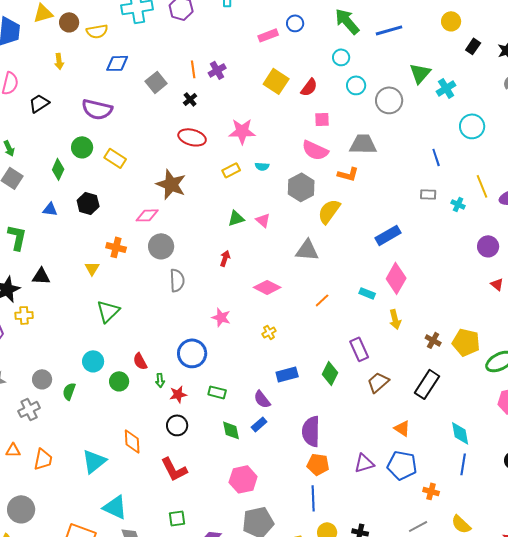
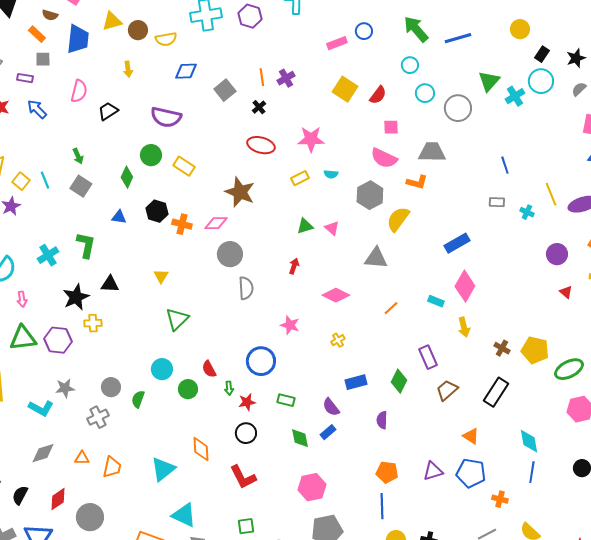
cyan circle: (472, 126) -> (541, 81), moved
orange cross: (116, 247) -> (182, 224), moved
purple semicircle: (311, 431) -> (382, 420), moved, size x0.6

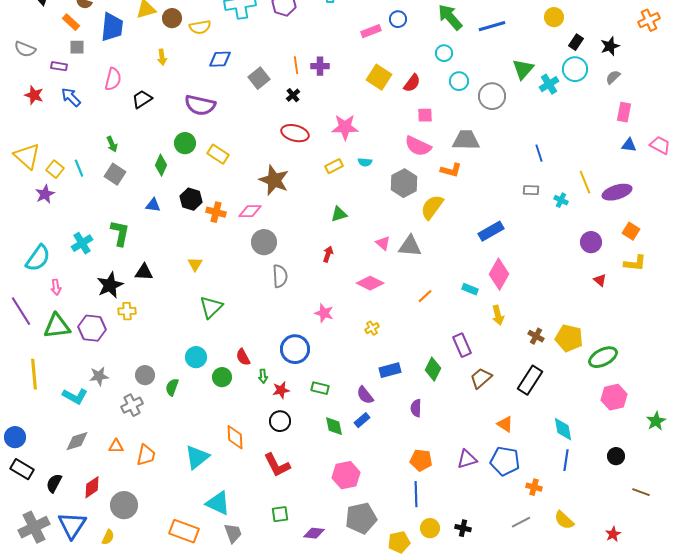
purple cross: (286, 78) -> (320, 66), turned 30
pink triangle: (332, 228) -> (383, 243), moved

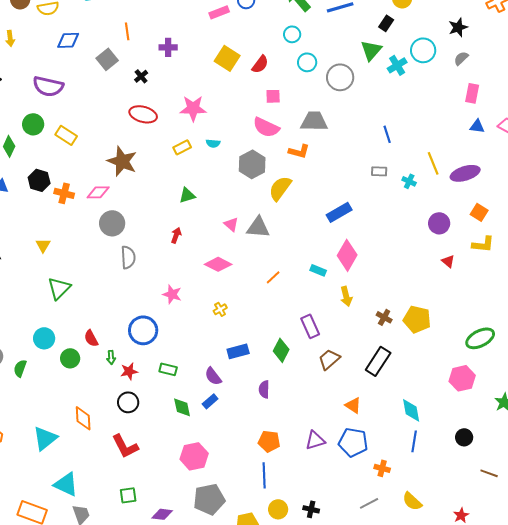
black rectangle: (576, 42) -> (386, 23), moved
orange line: (296, 65) -> (127, 31), moved
green ellipse: (603, 357) -> (480, 338), moved

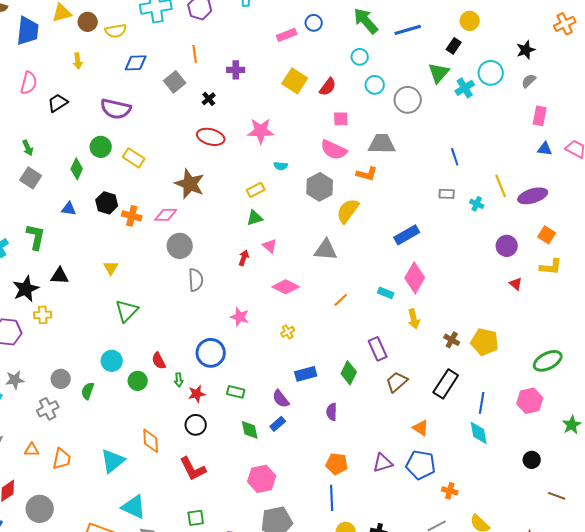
yellow rectangle: (182, 147) -> (256, 190), moved
pink triangle: (231, 224) -> (270, 246), moved
blue line: (414, 441) -> (482, 403), moved

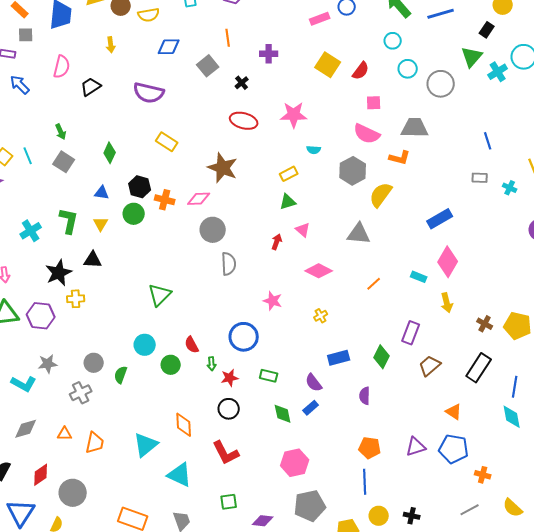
green circle: (101, 147) -> (134, 214), moved
yellow triangle: (111, 268) -> (101, 224), moved
purple rectangle: (378, 349) -> (411, 333), turned 45
cyan triangle: (134, 507) -> (180, 475), moved

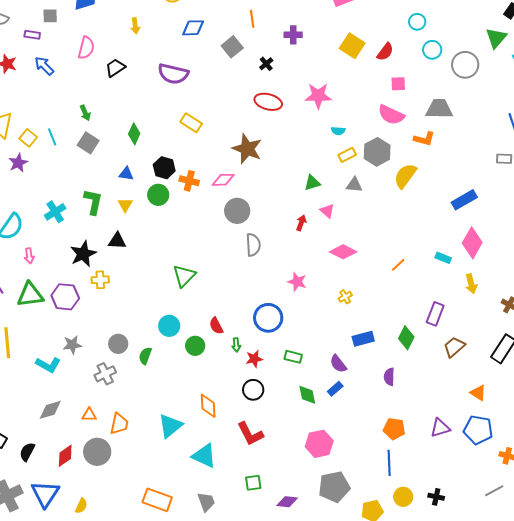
yellow rectangle: (289, 174) -> (347, 155), moved
gray triangle: (359, 234) -> (354, 185), moved, size x0.7
gray circle: (73, 493) -> (97, 452), moved

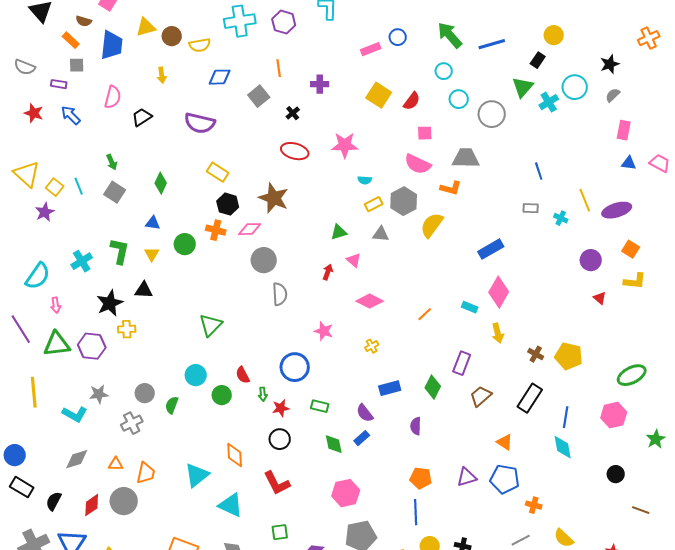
black hexagon: (164, 168) -> (228, 204), moved

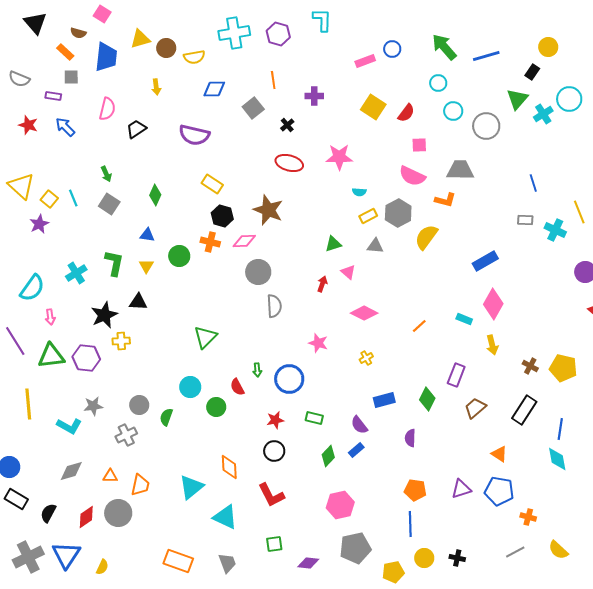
cyan cross: (561, 218) -> (555, 230), size x1.5
green arrow: (263, 394) -> (257, 370), moved
green diamond: (334, 444) -> (328, 456), turned 55

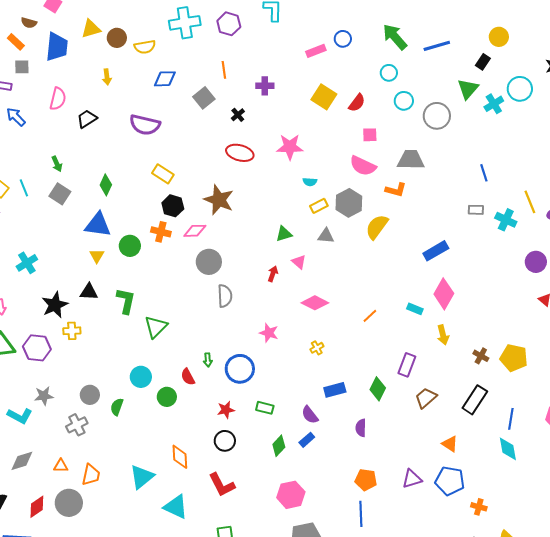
blue triangle: (147, 235) -> (98, 225), size x1.8
green L-shape: (114, 263) -> (126, 301), moved

